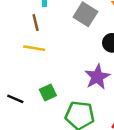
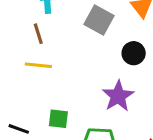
green square: (48, 92) -> (58, 119), turned 35

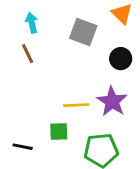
yellow line: (38, 65) -> (76, 105), moved

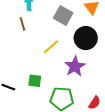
black circle: (121, 59) -> (86, 38), size x1.5
yellow line: (76, 105) -> (51, 47), moved, turned -48

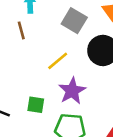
purple star: (75, 66) -> (72, 91), moved

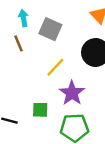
gray square: (74, 21) -> (50, 29), moved

